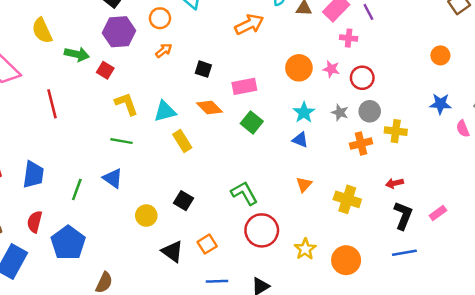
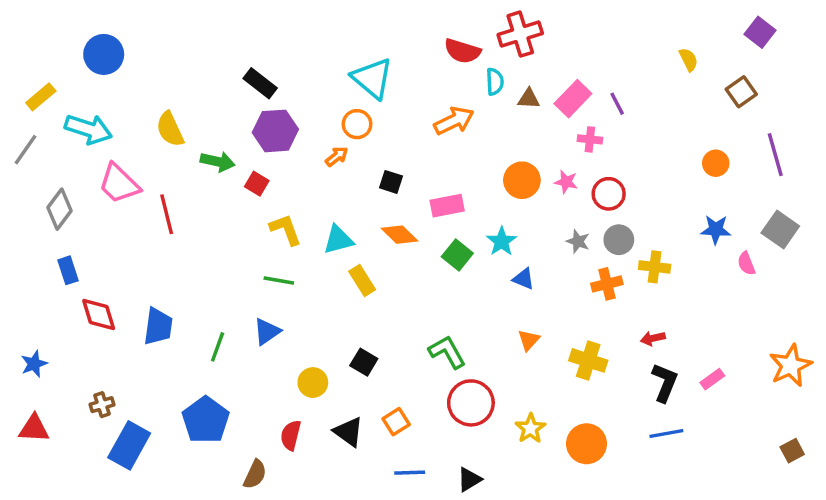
orange circle: (160, 18) -> (357, 124), moved
red line: (52, 104) -> (167, 214), moved
cyan star: (304, 113) -> (502, 241), moved
blue triangle: (113, 178) -> (267, 332), turned 50
red semicircle: (35, 222) -> (291, 435), moved

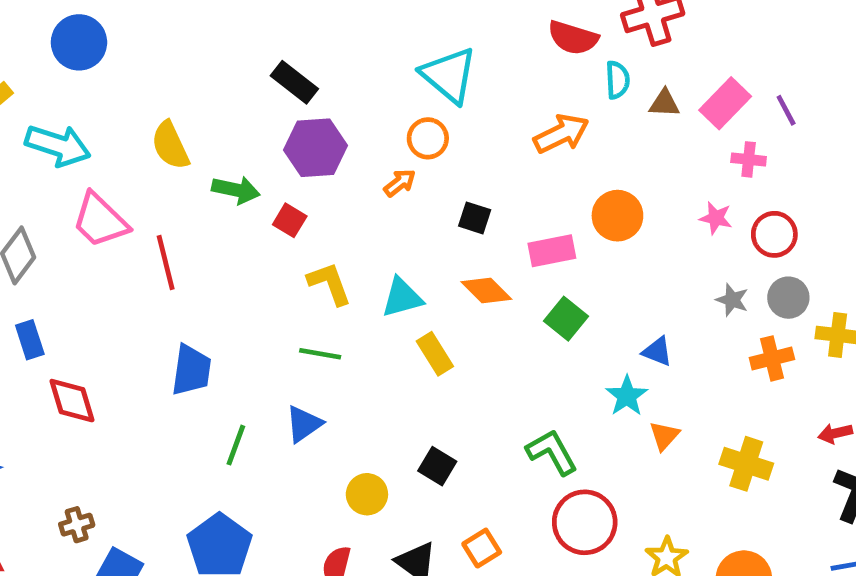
orange circle: (522, 180) -> (617, 216), moved
cyan star: (502, 241) -> (627, 396), moved
blue trapezoid: (158, 326) -> (191, 370), moved

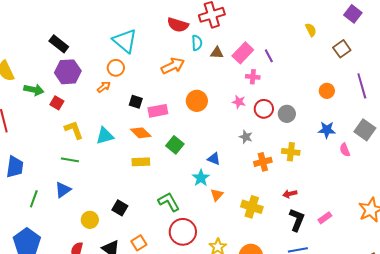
pink rectangle: (552, 251) -> (158, 111), moved
gray circle: (788, 298) -> (287, 114), moved
yellow rectangle: (435, 354) -> (141, 162), moved, turned -60

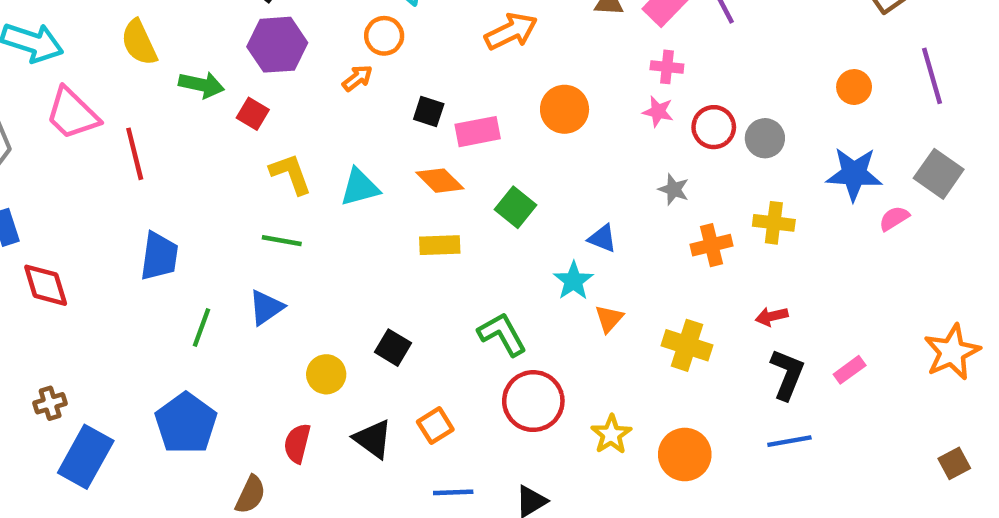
pink cross: (253, 77) -> (667, 67), moved
blue star: (327, 130) -> (854, 174), size x1.4
pink semicircle: (345, 150) -> (894, 218), turned 80

